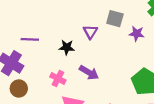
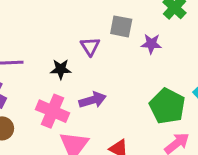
purple arrow: (89, 73) -> (93, 100), turned -42
pink cross: (58, 78) -> (53, 111), size x1.5

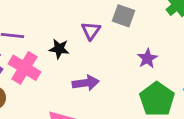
purple star: (151, 44) -> (147, 58), moved, turned 30
pink cross: (53, 111) -> (24, 68), moved

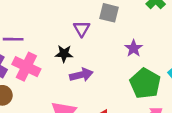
black star: (59, 49) -> (64, 54), moved

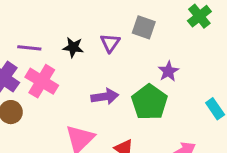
black star: (64, 54) -> (73, 47), moved
green pentagon: (145, 83) -> (149, 102), moved

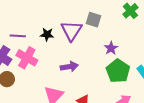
purple triangle: (110, 43) -> (71, 31), size x1.6
green pentagon: (149, 102) -> (118, 71), moved

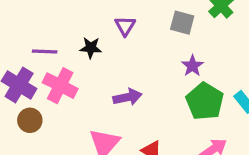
gray square: (94, 20) -> (182, 23), moved
purple triangle: (71, 31) -> (125, 26), moved, size x0.6

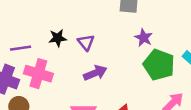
purple triangle: (125, 26) -> (86, 42), moved

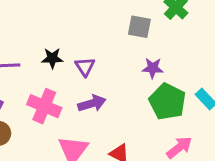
purple star: (144, 38) -> (153, 68), turned -30
pink cross: (38, 74) -> (44, 106), moved

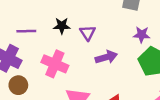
purple arrow: (92, 103) -> (106, 57), moved

